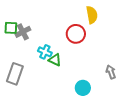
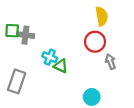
gray cross: (23, 32) -> (25, 35), turned 35
red circle: (76, 34) -> (95, 42), moved
gray arrow: (111, 72) -> (110, 62), moved

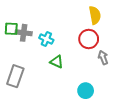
cyan cross: (50, 57) -> (46, 39), moved

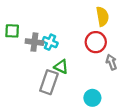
gray cross: (24, 33) -> (34, 42), moved
gray rectangle: (15, 76) -> (49, 82), moved

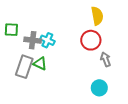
green triangle: (61, 67) -> (40, 64), moved
gray rectangle: (49, 82) -> (24, 67), moved
cyan circle: (92, 98) -> (99, 88), moved

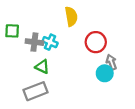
yellow semicircle: (97, 16) -> (71, 16), moved
gray rectangle: (24, 67) -> (36, 91), moved, turned 50
cyan circle: (99, 88) -> (105, 73), moved

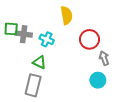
gray cross: (34, 42) -> (24, 34), moved
cyan circle: (105, 73) -> (98, 80), moved
gray rectangle: (36, 91) -> (33, 85), turned -55

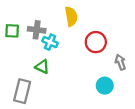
gray cross: (24, 34) -> (37, 30), moved
gray arrow: (104, 58) -> (120, 62), moved
gray rectangle: (33, 85) -> (22, 91), moved

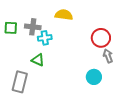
yellow semicircle: (71, 16) -> (64, 15), turned -72
cyan cross: (50, 42) -> (45, 38), turned -32
red circle: (96, 42) -> (101, 38), moved

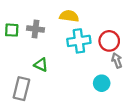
cyan cross: (45, 38) -> (79, 41), moved, size x1.5

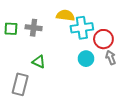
cyan cross: (79, 41) -> (82, 28), moved
cyan circle: (102, 83) -> (86, 59), moved

